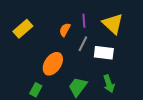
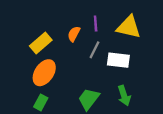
yellow triangle: (113, 24) -> (129, 27), turned -30
yellow rectangle: (23, 29) -> (41, 43), moved
orange ellipse: (53, 64) -> (44, 73), moved

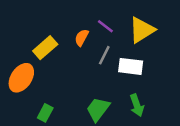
purple line: (96, 24) -> (105, 26), turned -49
yellow triangle: (129, 27) -> (142, 30), turned -45
orange ellipse: (44, 73) -> (21, 78), moved

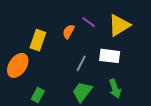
yellow rectangle: (45, 48) -> (38, 40), turned -30
gray line: (104, 55) -> (81, 63), moved

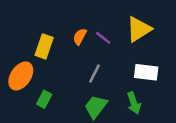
purple line: (89, 22) -> (103, 38), moved
white rectangle: (110, 56) -> (146, 72), moved
green rectangle: (38, 95) -> (44, 99), moved

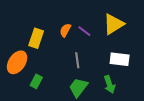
gray line: (95, 73) -> (77, 60), turned -35

